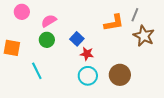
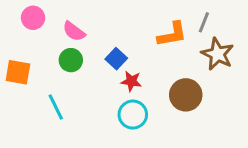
pink semicircle: (49, 21) -> (74, 31), turned -112
brown circle: (120, 75) -> (186, 95), moved

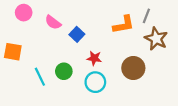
blue square: (116, 59) -> (77, 34), moved
green circle: (71, 60) -> (64, 71), moved

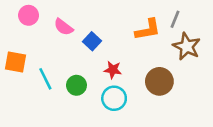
cyan line: (40, 77) -> (45, 79), moved

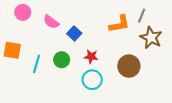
cyan line: (45, 79) -> (36, 64), turned 42
green circle: (76, 85) -> (62, 60), moved

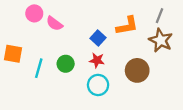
pink circle: (23, 12) -> (34, 13), moved
gray line: (142, 16) -> (160, 16), moved
blue square: (74, 33) -> (98, 38), moved

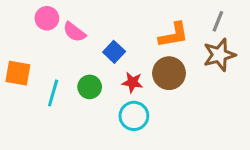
blue square: (98, 38) -> (114, 52), moved
brown star: (161, 40) -> (219, 55), turned 30
brown circle: (137, 70) -> (169, 73), moved

